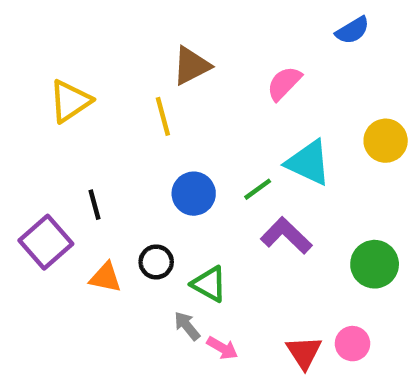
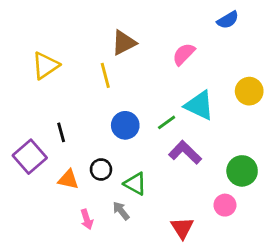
pink circle: (352, 344) -> (225, 205), moved
pink arrow: (222, 348) -> (87, 219), moved, turned 42
red triangle: (304, 352) -> (182, 228), moved

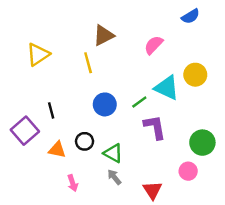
yellow circle: (249, 91) -> (195, 75), moved
purple L-shape: (185, 152) -> (155, 127), turned 36
gray arrow: (121, 211) -> (114, 177), moved

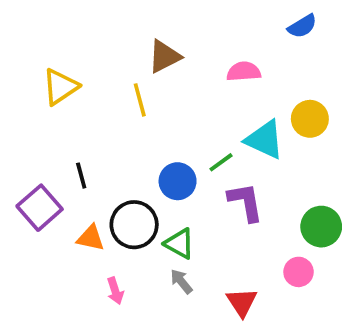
pink semicircle: (154, 45) -> (244, 72), turned 42
blue circle: (105, 104) -> (178, 181), moved
black circle: (85, 141) -> (134, 225), size x1.6

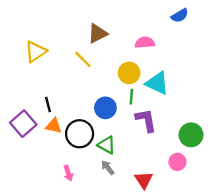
yellow line: (140, 100) -> (83, 59), turned -30
yellow circle: (310, 119) -> (129, 73), moved
green line: (221, 162) -> (131, 97), turned -49
orange triangle: (91, 238) -> (54, 126), moved

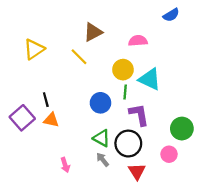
black circle: (80, 134) -> (128, 144), moved

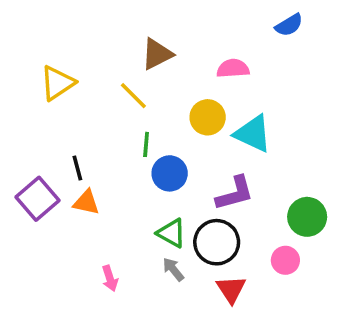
green line: (125, 92) -> (146, 144), moved
purple L-shape: (139, 115) -> (235, 193), turned 85

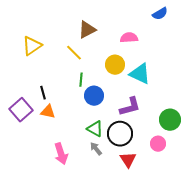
pink arrow: (110, 278) -> (61, 154), size x1.5

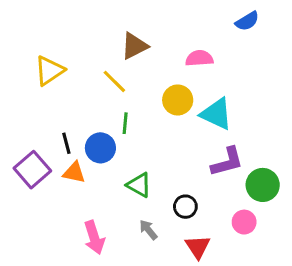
blue circle: (94, 96) -> (100, 148), moved
purple L-shape: (130, 107) -> (227, 162), moved
green triangle: (95, 129) -> (139, 185), moved
black circle: (120, 134) -> (185, 207), size x0.6

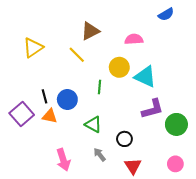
green line: (125, 123) -> (100, 87), moved
pink circle: (244, 222) -> (175, 164), moved

